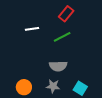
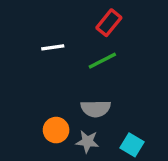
orange circle: (24, 87) -> (56, 130), moved

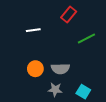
green line: (102, 61) -> (86, 39), moved
orange circle: (56, 130) -> (35, 69), moved

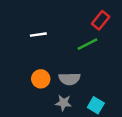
red rectangle: (69, 15) -> (101, 20), moved
green line: (86, 39) -> (87, 44), moved

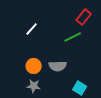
white line: (38, 35) -> (32, 29), turned -40
gray star: (63, 103) -> (34, 86), moved

